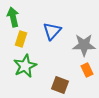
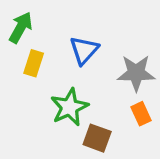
green arrow: (13, 17) -> (21, 27), turned 42
green star: (25, 66) -> (69, 107), moved

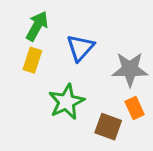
green arrow: (21, 27) -> (37, 26), moved
brown square: (97, 138) -> (108, 127), moved

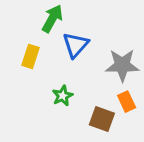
green arrow: (37, 26) -> (52, 19), moved
green star: (66, 102) -> (63, 96), size x0.6

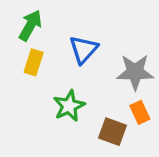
green arrow: (52, 19) -> (30, 25), moved
green star: (63, 96) -> (69, 106), size x1.4

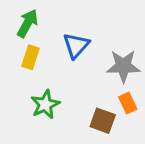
green star: (69, 106) -> (45, 104), moved

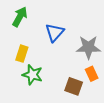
yellow rectangle: (30, 57) -> (22, 54), moved
green star: (45, 104) -> (32, 75), turned -30

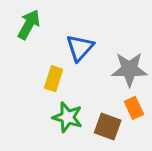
yellow rectangle: (22, 54) -> (54, 79), moved
green star: (32, 75) -> (67, 117), moved

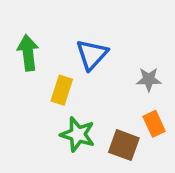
green arrow: (29, 24) -> (28, 53), moved, turned -36
gray star: (129, 69) -> (149, 79), size x0.6

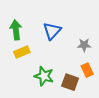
yellow rectangle: (62, 90) -> (22, 52), moved, turned 49

